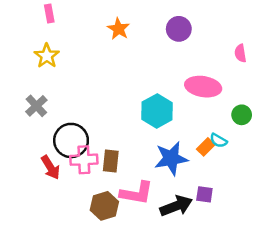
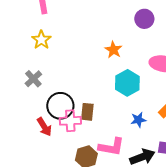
orange star: (118, 29) -> (113, 50), moved
blue star: (171, 158) -> (138, 120), size x0.6
brown rectangle: (111, 161) -> (87, 112), moved

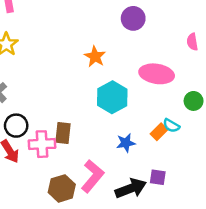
black circle: (60, 106) -> (16, 126), moved, size x0.7
pink L-shape: (111, 147) -> (93, 176), turned -60

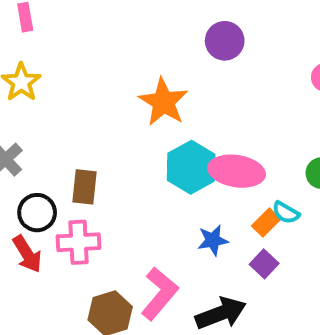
orange star: (95, 57) -> (163, 102), size x1.4
pink ellipse: (157, 74) -> (237, 171), moved
brown rectangle: (63, 133) -> (84, 187), moved
purple square: (158, 177) -> (264, 264), moved, turned 35

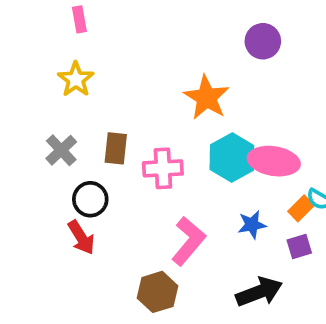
brown rectangle: (84, 187) -> (116, 148), moved
pink cross: (79, 242) -> (163, 168), moved
purple square: (264, 264) -> (299, 246), turned 30
pink L-shape: (160, 294) -> (188, 241), moved

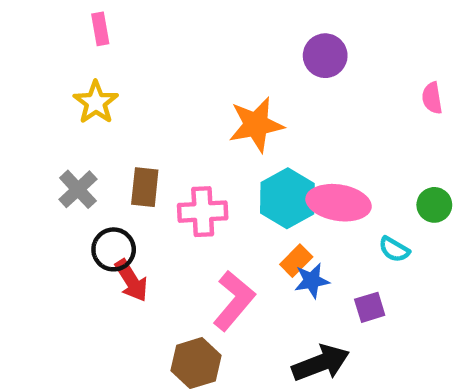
orange star: (207, 98) -> (256, 125), turned 30
orange rectangle: (301, 208) -> (296, 261), moved
red arrow: (81, 237) -> (131, 281), moved

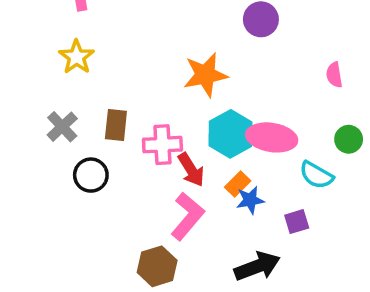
pink semicircle: (432, 98) -> (334, 75), moved
cyan semicircle: (394, 249) -> (316, 175), size x1.4
red arrow: (131, 281) -> (191, 170), moved

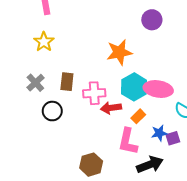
red arrow: (191, 170) -> (111, 108), turned 114
blue star: (250, 200) -> (159, 133), moved
pink L-shape: (188, 216) -> (128, 141), moved, turned 152

